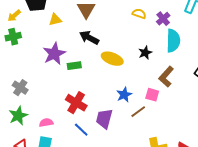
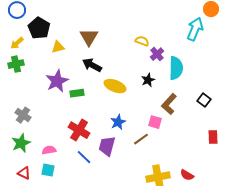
purple cross: (163, 19) -> (157, 54), moved
blue star: (124, 95) -> (118, 122), moved

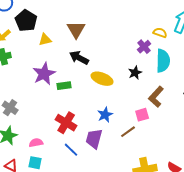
yellow semicircle: (142, 41) -> (160, 33), moved
pink square: (155, 122) -> (142, 115), turned -32

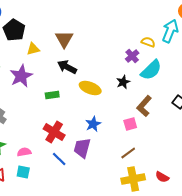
cyan semicircle: (163, 61) -> (151, 70), turned 45
purple star: (44, 74) -> (21, 76), moved
brown line: (128, 132) -> (128, 153), moved

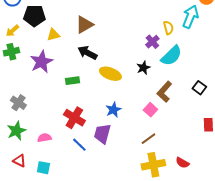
black pentagon: (14, 30) -> (34, 16), turned -30
brown triangle: (64, 39) -> (84, 25), turned 30
yellow semicircle: (148, 42) -> (168, 28), turned 56
pink square: (130, 124) -> (150, 110), turned -32
cyan square: (23, 172) -> (43, 168), moved

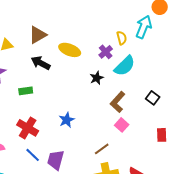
yellow ellipse: (110, 74) -> (70, 50), moved
pink square: (150, 110) -> (122, 125), moved
purple trapezoid: (102, 134) -> (56, 160), moved

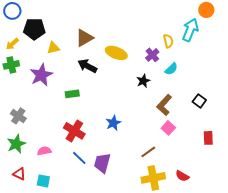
cyan semicircle: (125, 66) -> (171, 69), size x0.6

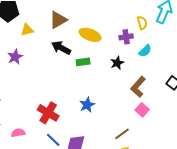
purple cross: (152, 55) -> (126, 37), turned 32
purple star: (41, 75) -> (15, 57), size x0.7
green rectangle: (72, 94) -> (83, 62), moved

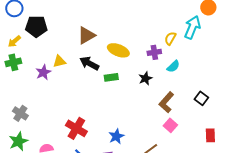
yellow semicircle: (142, 23) -> (170, 38), turned -136
yellow triangle: (27, 30) -> (59, 61), moved
blue star: (87, 105) -> (116, 136), moved

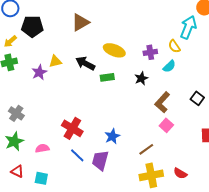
brown triangle: (86, 35) -> (80, 22), moved
yellow semicircle: (170, 38) -> (174, 46), moved, turned -64

